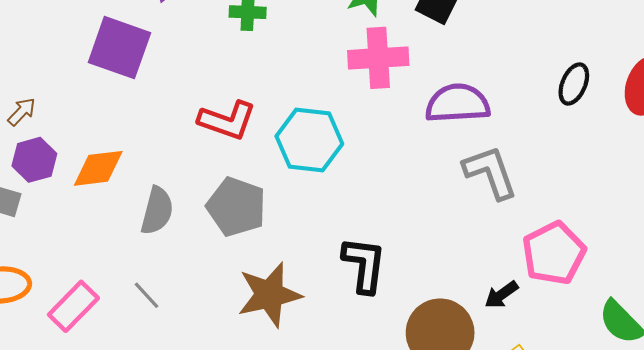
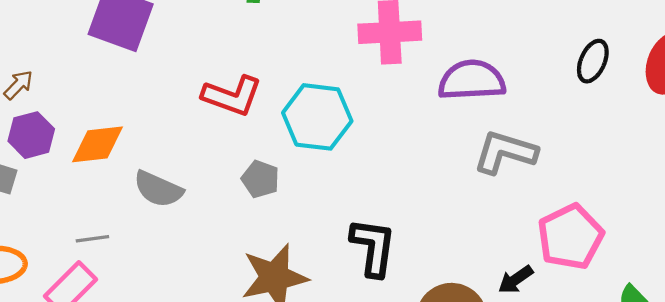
gray L-shape: (490, 172) -> (505, 152), turned -54
gray pentagon: (236, 207) -> (260, 179), moved, size x0.6
gray semicircle: (157, 211) -> (158, 189), turned 99
gray line: (146, 295) -> (92, 239), moved, turned -56

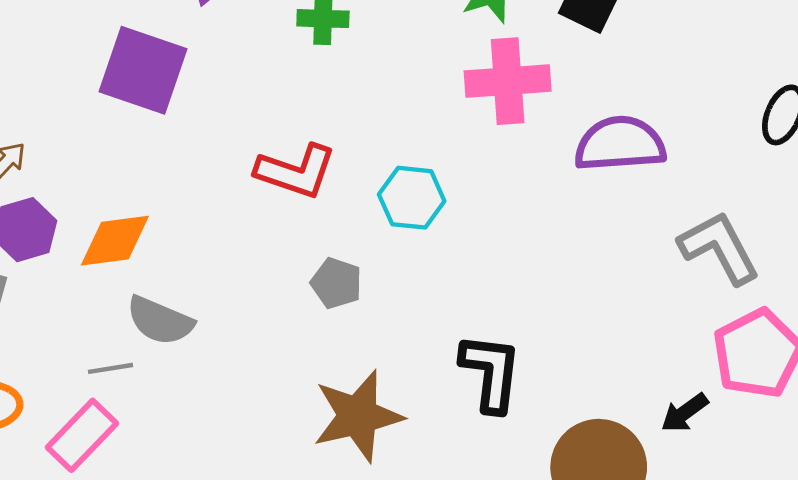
cyan hexagon: (317, 117) -> (412, 198), size x0.7
gray L-shape: (505, 152) -> (719, 248), moved, turned 46
gray semicircle: (158, 189) -> (160, 321), moved

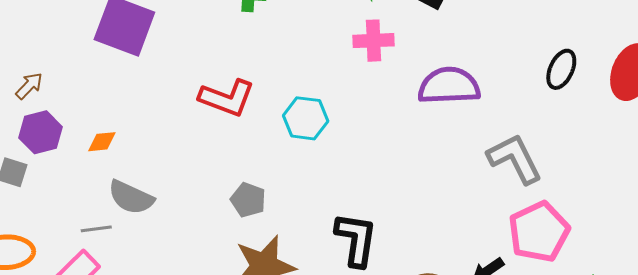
pink cross: (508, 81) -> (373, 41), size x0.7
orange diamond: (115, 241) -> (102, 142), size x0.6
gray pentagon: (336, 283) -> (248, 200), moved

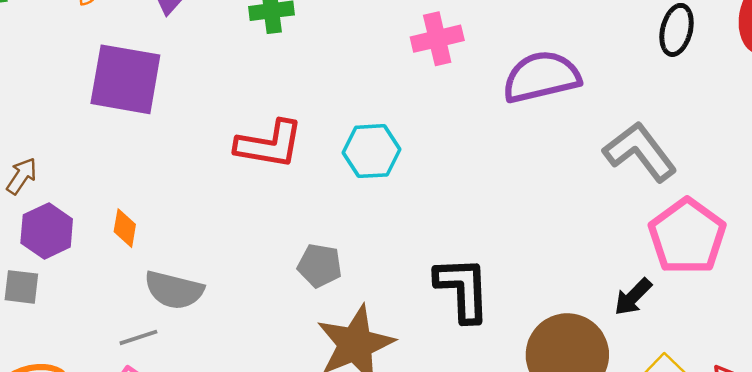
orange diamond: (102, 142) -> (125, 228), turned -64

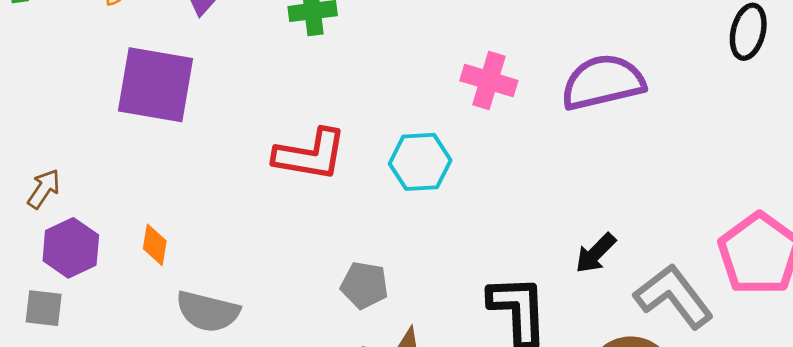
pink cross: (437, 39) -> (489, 81), moved, turned 30
gray L-shape: (640, 152) -> (674, 296), moved
black arrow: (633, 297) -> (596, 253), moved

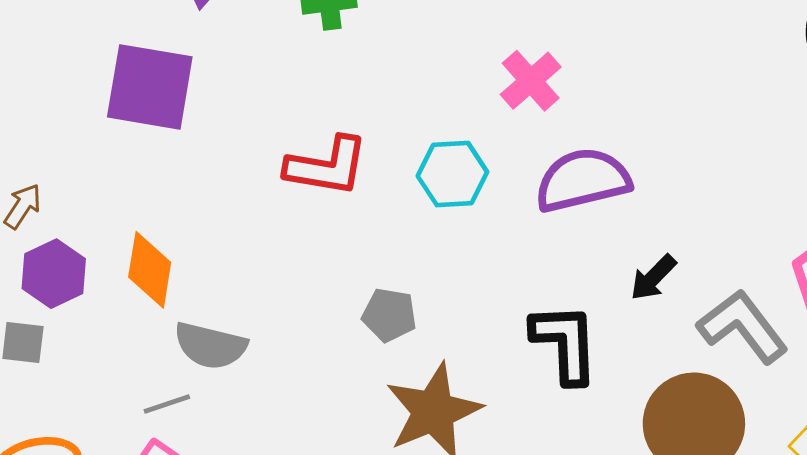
pink cross: (489, 81) -> (531, 81), turned 32
purple semicircle: (603, 82) -> (583, 180), moved
orange diamond: (155, 245) -> (150, 270), size x1.6

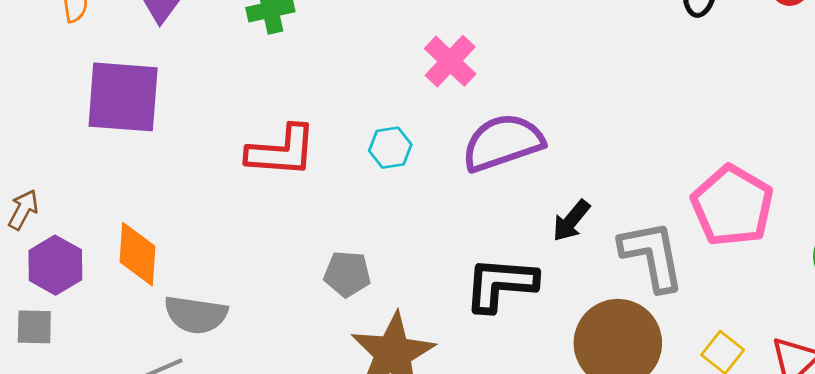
cyan hexagon: (452, 174) -> (390, 148), size x0.7
gray L-shape: (743, 326) -> (652, 256), turned 32
black L-shape: (565, 343) -> (501, 284), turned -78

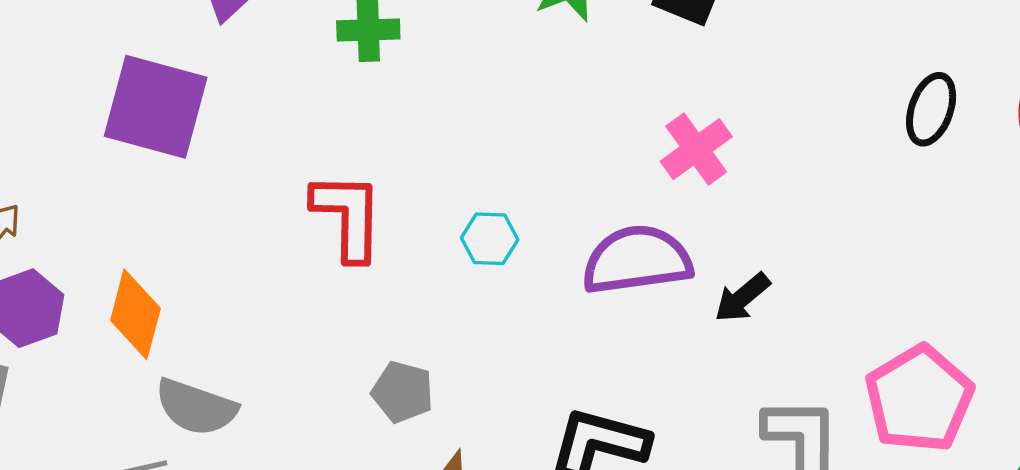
pink cross: (450, 61) -> (696, 149), moved
red L-shape: (282, 151) -> (348, 216), turned -104
black arrow: (571, 221) -> (742, 298), moved

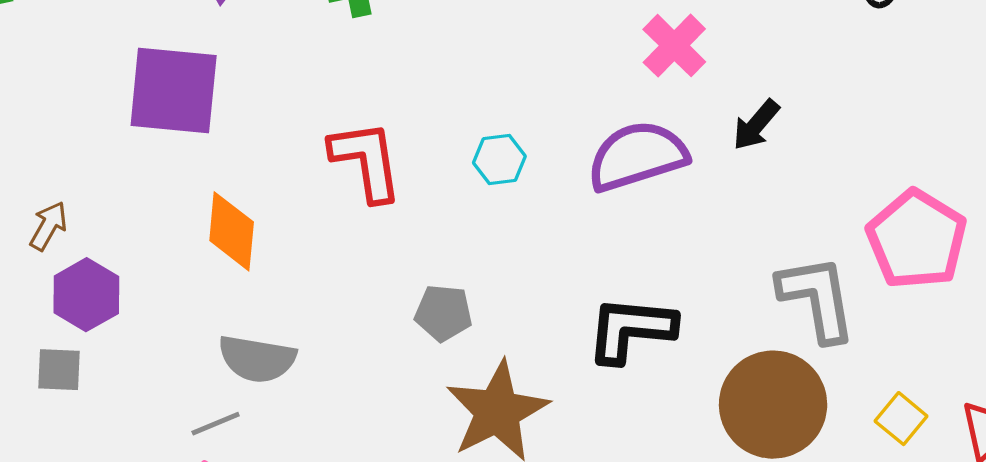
black arrow: (742, 298) -> (756, 125), moved
orange diamond: (135, 314) -> (232, 231), moved

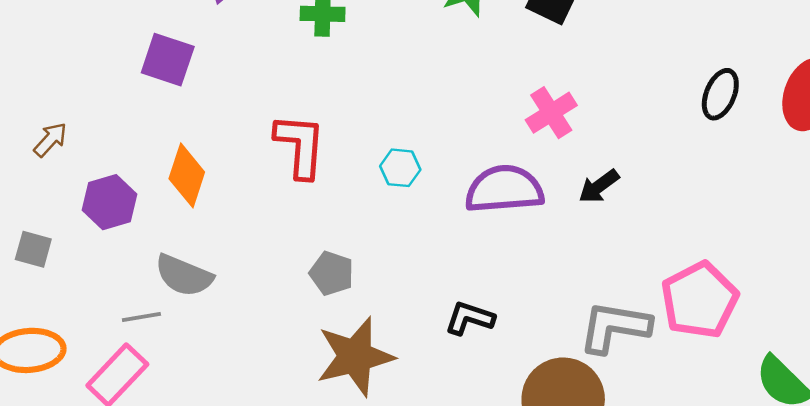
purple square: (174, 90) -> (168, 60), size x0.7
purple hexagon: (86, 295) -> (110, 202), moved
gray L-shape: (817, 298) -> (615, 327), turned -84
black L-shape: (631, 329) -> (469, 318), size x0.7

